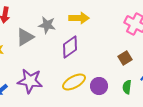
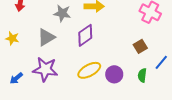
gray triangle: (25, 37) -> (46, 37), moved

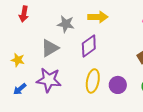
yellow star: (12, 38) -> (18, 60), moved
yellow ellipse: (89, 70) -> (93, 81), turned -50

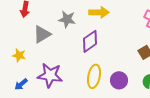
gray triangle: (50, 48) -> (42, 34), moved

